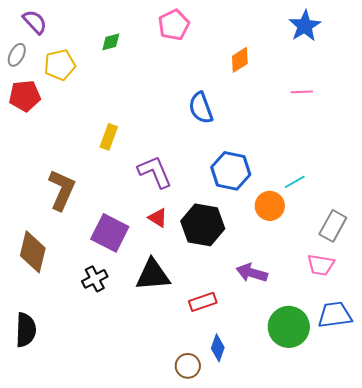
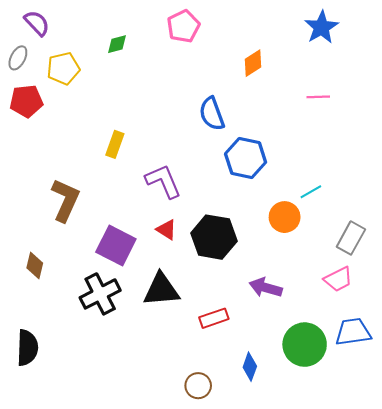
blue hexagon: (231, 171) -> (246, 158), moved
brown diamond: (33, 252) -> (35, 265), size x0.6
pink trapezoid: (321, 265) -> (338, 279), turned -36
black cross: (95, 279) -> (100, 294), size x1.5
blue diamond: (218, 348) -> (250, 367), moved

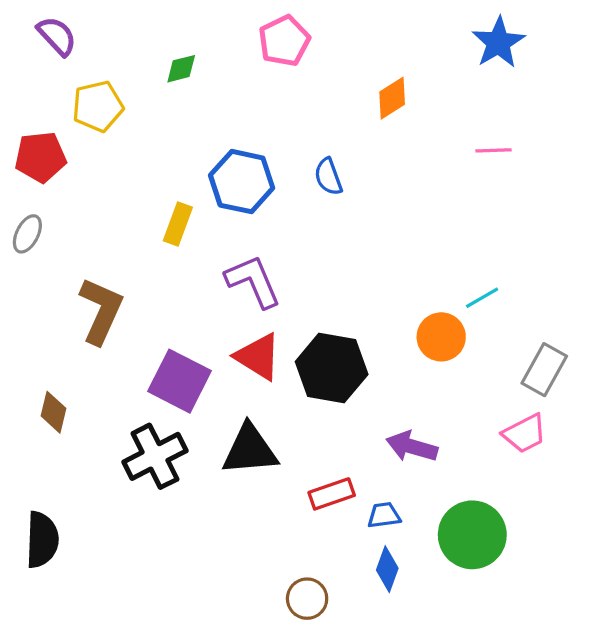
gray ellipse: (18, 58) -> (27, 234), moved
blue semicircle: (212, 114) -> (328, 177), size x0.7
blue hexagon: (246, 158) -> (242, 182), moved
red triangle: (167, 230) -> (258, 357), size x1.5
blue trapezoid: (353, 332) -> (384, 515), moved, size x0.6

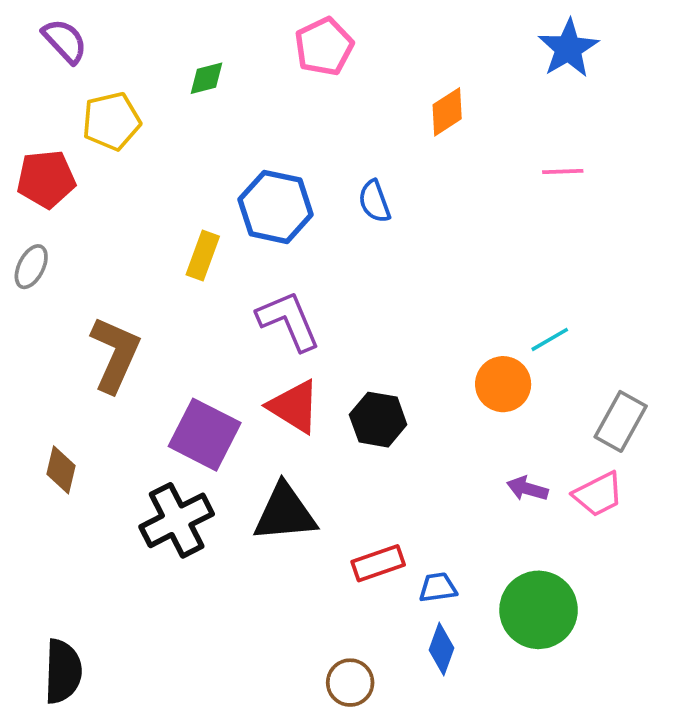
black hexagon: (332, 368) -> (378, 420), size x0.7
purple arrow: (412, 447) -> (527, 489), moved, size x0.7
black semicircle: (42, 540) -> (63, 671), moved

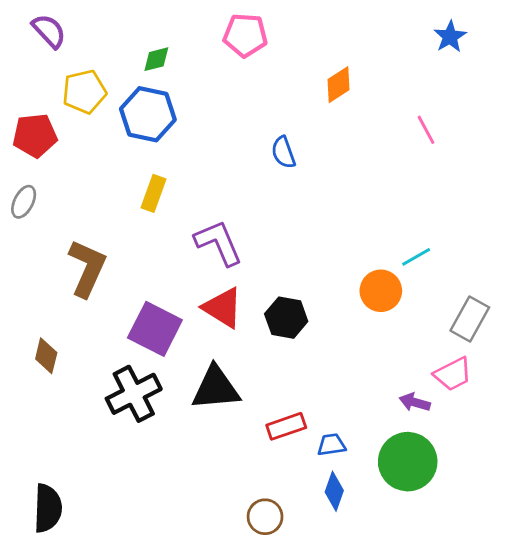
pink pentagon: (324, 47) -> (245, 35), turned 30
blue star: (568, 48) -> (450, 37), moved, size x0.7
pink line: (563, 172) -> (426, 130), turned 64
blue hexagon: (276, 207) -> (148, 114), moved
purple arrow: (527, 489) -> (415, 402), moved

